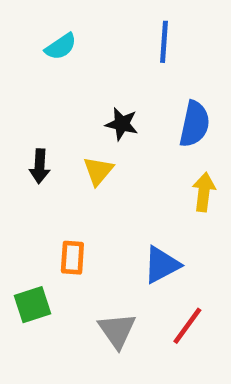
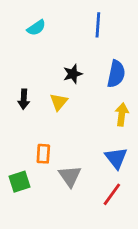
black star: (122, 124) -> (73, 74), turned -30
blue triangle: (162, 265) -> (116, 158), moved, turned -40
gray triangle: (117, 330) -> (70, 176), moved

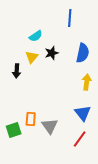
cyan semicircle: (36, 28) -> (36, 36), moved
yellow triangle: (59, 102) -> (32, 57), moved
orange rectangle: (43, 154) -> (31, 119), moved

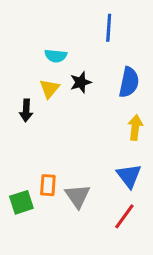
cyan semicircle: (36, 36) -> (56, 56), turned 40

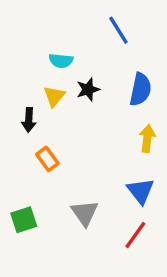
blue line: (109, 28) -> (118, 30), turned -36
orange rectangle: (48, 185) -> (47, 159), moved, turned -40

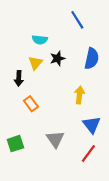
yellow arrow: (147, 138) -> (80, 95), moved

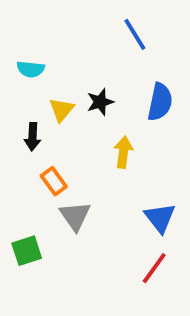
cyan semicircle: (40, 40) -> (31, 69), moved
yellow arrow: (80, 95) -> (123, 152), moved
gray triangle: (55, 139) -> (75, 216), moved

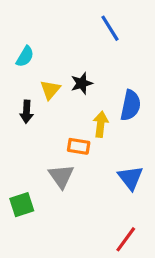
cyan semicircle: (31, 69) -> (25, 57), turned -65
blue semicircle: (160, 102) -> (131, 105), moved
orange rectangle: (54, 181) -> (79, 146), moved, turned -45
red line: (154, 268) -> (126, 239), moved

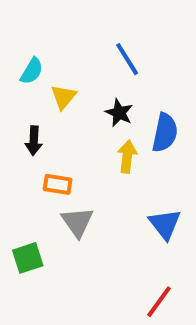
blue line: (110, 28) -> (127, 59), moved
black star: (82, 83) -> (119, 113), moved, turned -30
yellow triangle: (50, 90) -> (64, 97), moved
orange rectangle: (79, 146) -> (58, 184), moved

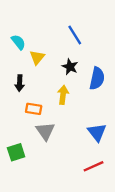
cyan semicircle: (32, 71) -> (18, 42), turned -70
yellow arrow: (127, 157) -> (63, 95), moved
red line: (159, 302) -> (93, 166), moved, turned 30

